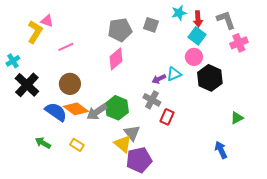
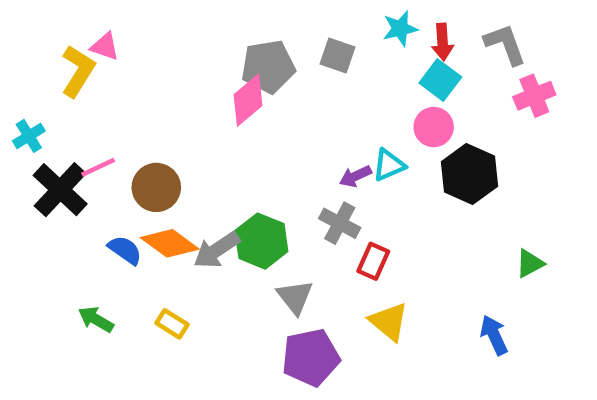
pink line: (66, 47) -> (98, 167), moved
pink diamond: (116, 59) -> (248, 100), moved
blue semicircle: (56, 112) -> (125, 250), size x0.7
yellow triangle: (123, 144) -> (389, 322), moved

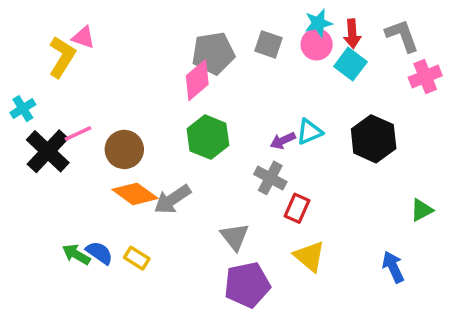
pink circle: (434, 127) -> (317, 44), moved
green hexagon: (261, 241) -> (208, 137), moved
blue semicircle: (125, 250) -> (99, 253), moved

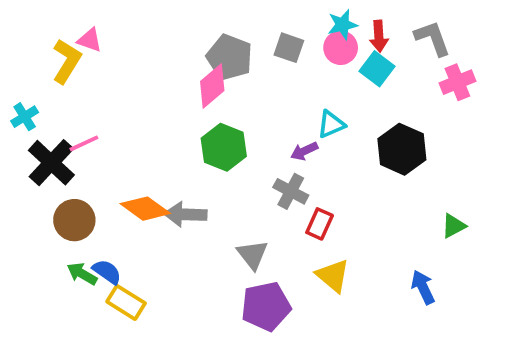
gray pentagon: (213, 53) -> (229, 57), turned 30
cyan triangle: (309, 132) -> (331, 124), moved
brown circle: (124, 149) -> (74, 220), moved
gray arrow: (172, 199) -> (185, 214), turned 36
yellow rectangle: (137, 258) -> (126, 302), moved, size x1.4

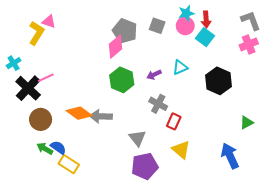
gray L-shape: (433, 38) -> (251, 21), moved
purple arrow: (304, 151) -> (154, 75), moved
blue arrow: (423, 287) -> (230, 156), size x1.4

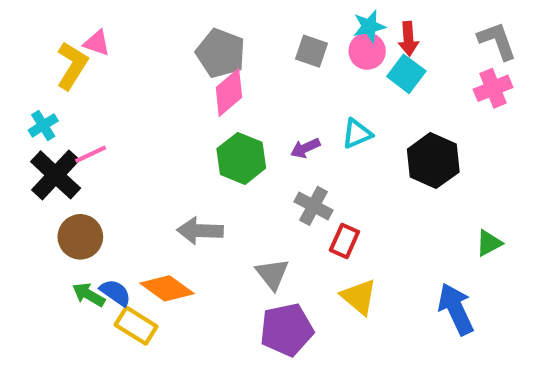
gray pentagon: (125, 31) -> (221, 53), moved
cyan cross: (14, 63) -> (43, 125), moved
orange diamond: (79, 113) -> (167, 288), moved

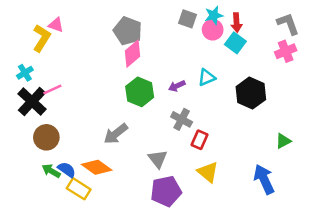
gray square: (311, 51) -> (188, 19), moved
gray arrow: (200, 231) -> (116, 134), turned -40

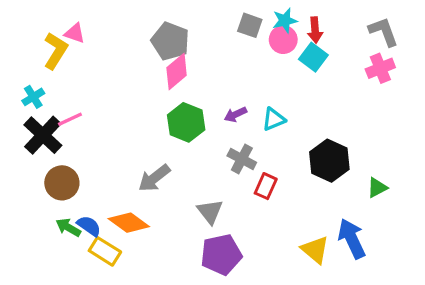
cyan triangle: (207, 78) -> (274, 119), moved
black hexagon: (251, 93) -> (329, 161), moved
yellow triangle: (208, 172) -> (315, 250), moved

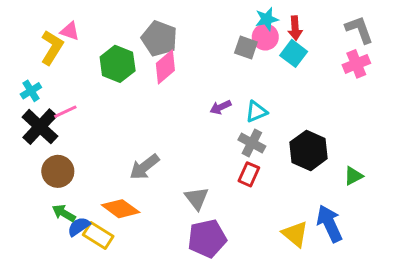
gray square: (250, 25) -> (246, 47), moved
green hexagon: (186, 122) -> (118, 64), moved
gray cross: (242, 159) -> (252, 143), moved
blue semicircle: (89, 226) -> (79, 227), moved, turned -70

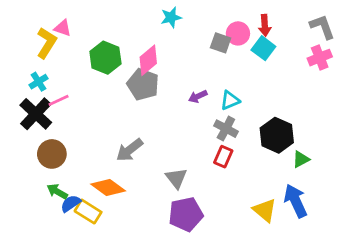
cyan star: (267, 19) -> (171, 17), moved
gray pentagon: (159, 39) -> (143, 84), moved
cyan cross: (31, 91) -> (38, 82), moved
green triangle: (353, 176) -> (301, 159), moved

